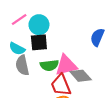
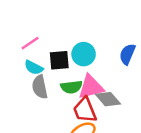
pink line: (19, 19) -> (30, 43), moved
cyan circle: (39, 25) -> (84, 54), moved

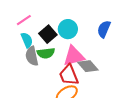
black square: (59, 60) -> (48, 34), turned -36
cyan semicircle: (34, 67) -> (27, 40), turned -140
green semicircle: (71, 87) -> (46, 53), moved

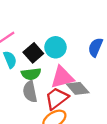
gray semicircle: (32, 56) -> (30, 92), moved
red trapezoid: (69, 75) -> (57, 98), turned 75

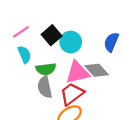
black square: (33, 53) -> (52, 35), moved
gray diamond: (78, 88) -> (97, 70), moved

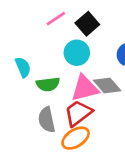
pink line: (21, 32) -> (56, 19), moved
black square: (52, 35) -> (87, 24), moved
gray semicircle: (45, 87) -> (47, 120), moved

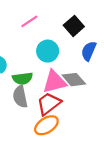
black square: (87, 24) -> (74, 26), moved
gray semicircle: (47, 120) -> (20, 97), moved

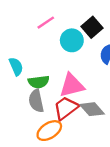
cyan circle: (48, 51) -> (72, 40), moved
gray diamond: (74, 80) -> (92, 109), moved
orange ellipse: (46, 125) -> (49, 131), moved

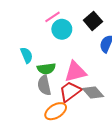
cyan circle: (72, 40) -> (62, 29), moved

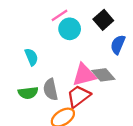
green semicircle: (46, 69) -> (28, 93), moved
gray diamond: (93, 93) -> (103, 75), moved

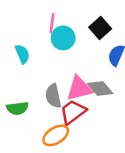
pink line: (60, 15) -> (52, 23), turned -48
cyan semicircle: (31, 57) -> (22, 54), moved
gray semicircle: (51, 89) -> (53, 96), moved

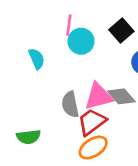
green semicircle: (17, 108) -> (29, 137), moved
orange ellipse: (56, 135) -> (93, 148), moved

